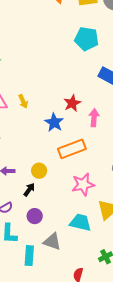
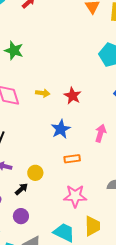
yellow arrow: (23, 101) -> (43, 93), moved, turned -72
red star: (72, 103) -> (73, 96), moved, turned -30
orange rectangle: (72, 149) -> (72, 159), size x0.6

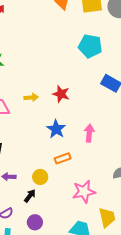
pink arrow: (101, 133) -> (89, 133), moved
orange rectangle: (72, 159) -> (63, 158), moved

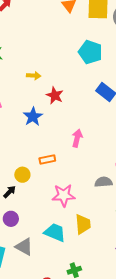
yellow arrow: (31, 97) -> (34, 76), moved
blue star: (56, 129) -> (33, 117), moved

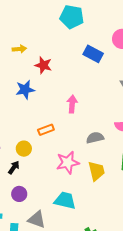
blue star: (33, 117) -> (25, 90), turned 30
gray semicircle: (104, 182) -> (95, 138), moved
yellow trapezoid: (83, 224) -> (96, 171), moved

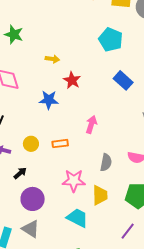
gray semicircle: (95, 138) -> (106, 163), turned 102
yellow circle: (24, 149) -> (31, 144), moved
purple circle: (19, 194) -> (33, 199), moved, size x1.5
cyan trapezoid: (65, 201) -> (77, 218), moved

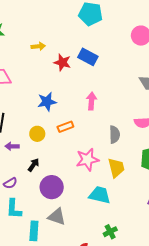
blue rectangle: (123, 80) -> (88, 57), moved
blue star: (49, 100) -> (47, 102), moved

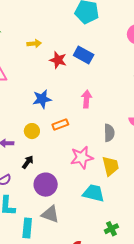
green cross: (110, 232) -> (111, 229), moved

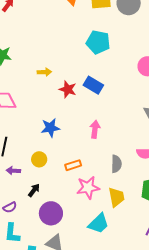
orange rectangle: (60, 124) -> (73, 165), moved
cyan trapezoid: (94, 193) -> (99, 224), turned 120

